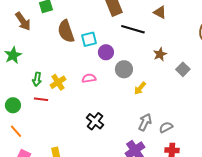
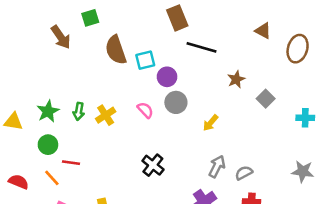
brown triangle: (160, 12) -> (263, 31), moved
green star: (13, 55) -> (48, 111), moved
gray circle: (124, 69) -> (176, 102), moved
pink semicircle: (89, 78) -> (145, 110), turned 56
red line: (41, 99) -> (71, 163), moved

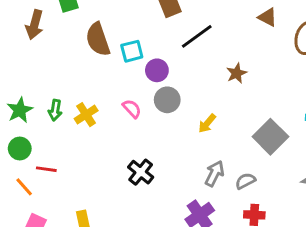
brown arrow: (61, 37) -> (34, 25), turned 50
black line: (202, 47) -> (197, 36), turned -52
gray square: (266, 99) -> (270, 137), moved, size x1.6

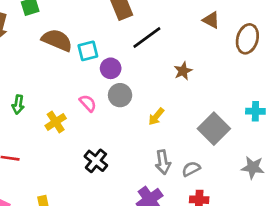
brown semicircle: (98, 39) -> (57, 40), turned 132
yellow cross: (86, 115) -> (56, 122), moved
gray arrow: (214, 174) -> (163, 162), turned 145

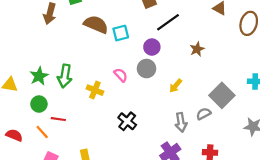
purple circle: (111, 68) -> (152, 47), moved
green arrow: (18, 105) -> (65, 76), size x1.5
yellow cross: (56, 122) -> (95, 90), turned -35
gray semicircle: (191, 169) -> (204, 114), moved

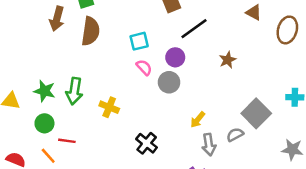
brown semicircle: (96, 24) -> (91, 31), moved, turned 75
pink semicircle: (121, 75) -> (144, 67), moved
green star: (39, 76) -> (44, 91), turned -30
yellow arrow: (176, 86) -> (198, 120), moved

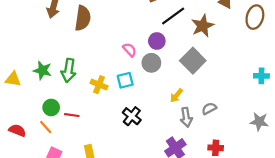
cyan square: (139, 41) -> (125, 80), moved
brown star: (228, 60) -> (203, 26), moved, size x1.5
gray square: (256, 113) -> (193, 61), moved
green circle: (44, 123) -> (51, 107), moved
red line: (67, 141) -> (72, 115), moved

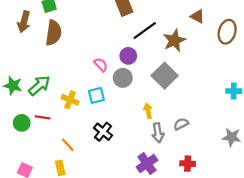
green arrow: (69, 70) -> (39, 86), turned -140
yellow arrow: (176, 95) -> (148, 111), turned 128
red line: (72, 115) -> (43, 117), moved
orange line: (46, 127) -> (68, 145), moved

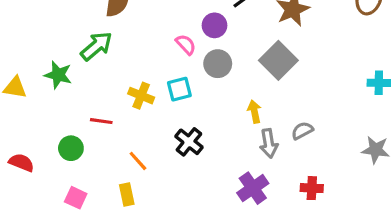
purple circle: (128, 56) -> (215, 25), moved
green arrow: (39, 86) -> (96, 46), moved
green circle: (22, 123) -> (71, 148), moved

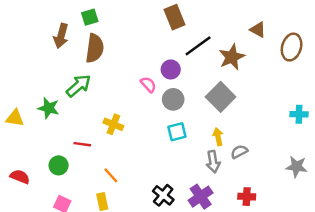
cyan square: (179, 89) -> (177, 132), moved
yellow arrow: (254, 112) -> (218, 137), moved
black cross: (189, 142) -> (163, 195), moved

